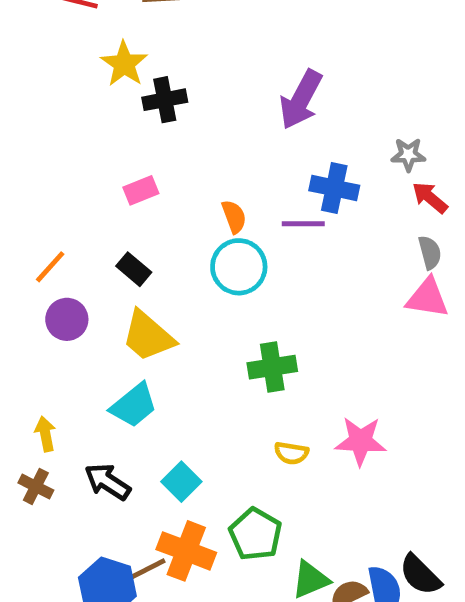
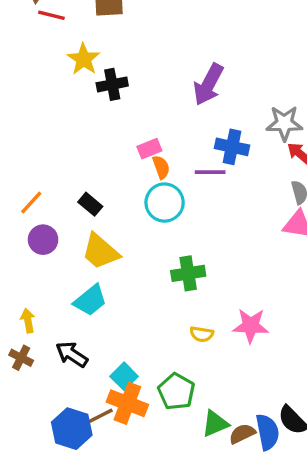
gray star: (408, 155) -> (284, 123), size x1.5
pink rectangle: (141, 190) -> (149, 149), moved
cyan square: (181, 482) -> (124, 376), moved

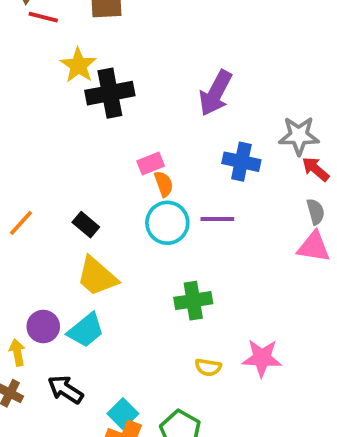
black cross: (112, 84) -> (110, 93), size x1.4
purple line: (210, 172) -> (217, 219), moved
purple circle: (43, 240) -> (43, 327), moved

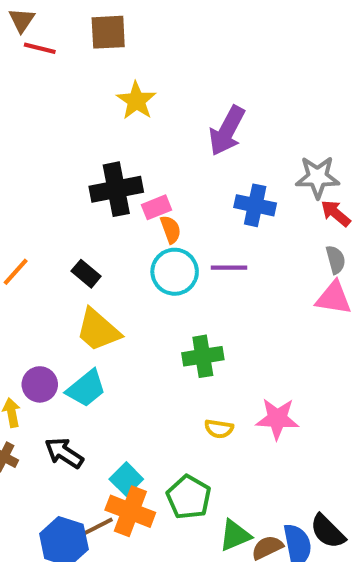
yellow star: (78, 65) -> (136, 101), moved
black cross: (110, 93) -> (116, 189), moved

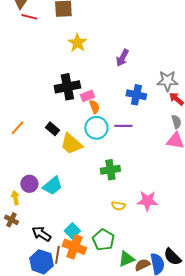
purple arrow: (227, 131) -> (122, 58), size x0.7
yellow trapezoid: (98, 330) -> (71, 144), moved
black arrow: (64, 453) -> (41, 234), moved
brown line: (96, 527) -> (57, 255), turned -54

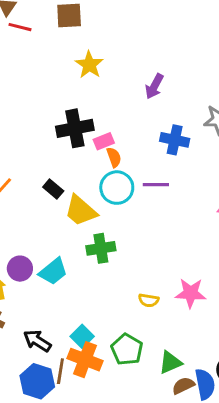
green cross: (110, 170) -> (101, 248), moved
green triangle: (126, 259) -> (170, 362), moved

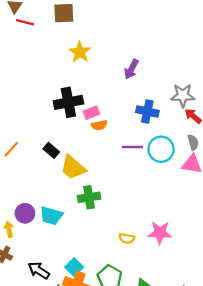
orange semicircle: (114, 157) -> (99, 125), turned 98
cyan circle: (117, 188) -> (161, 149), moved
cyan trapezoid: (53, 271) -> (51, 216), turned 55

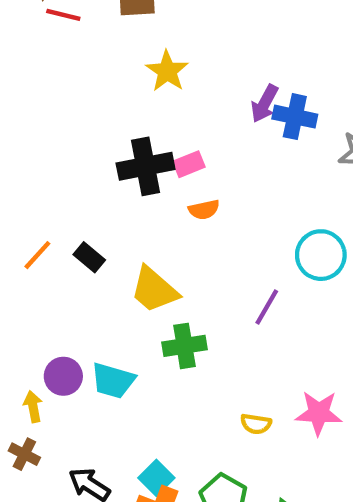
blue cross: (147, 112) -> (295, 117), moved
pink rectangle: (91, 113) -> (189, 164), moved
purple line: (132, 147) -> (267, 307), moved, turned -60
black rectangle: (51, 150) -> (89, 257), moved

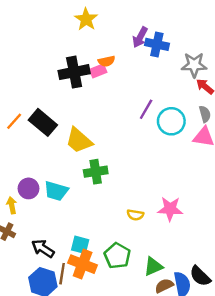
orange semicircle: (204, 210) -> (107, 61), moved
black rectangle: (89, 257) -> (43, 122), size x1.6
purple line: (267, 307) -> (146, 109), moved
cyan square: (156, 478) -> (80, 245), turned -30

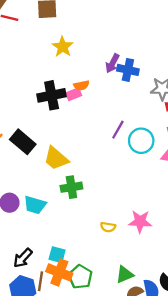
black arrow: (43, 248) -> (23, 258), turned -80
green pentagon: (117, 256) -> (80, 277), moved

